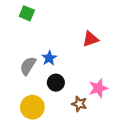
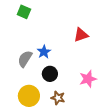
brown star: (79, 104) -> (58, 98), moved

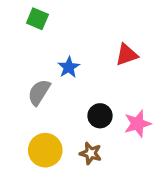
blue star: (44, 52) -> (69, 67), moved
black circle: (50, 74) -> (100, 116), moved

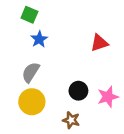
blue star: (69, 67) -> (39, 39), moved
yellow circle: (45, 150) -> (32, 102), moved

